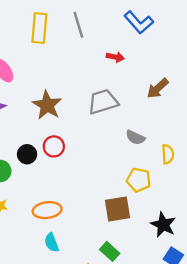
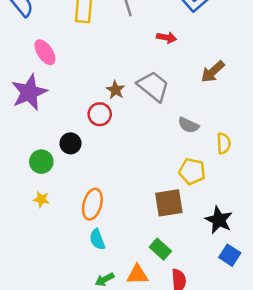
gray trapezoid: (103, 102) -> (153, 86), turned 56
brown star: (47, 105) -> (115, 90), moved, size x0.6
red circle: (54, 146) -> (100, 114), moved
orange ellipse: (47, 210) -> (92, 204), turned -68

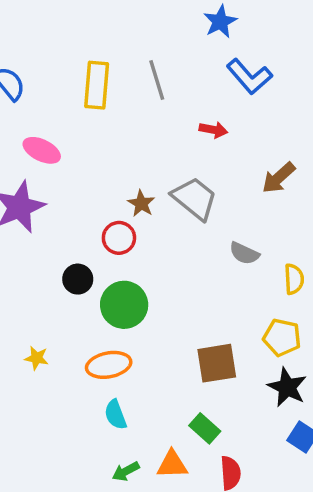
pink ellipse: (45, 52) -> (42, 150), turned -30
green circle: (41, 162) -> (124, 305), moved, size x1.4
yellow pentagon: (192, 171) -> (282, 337), moved
orange ellipse: (92, 204) -> (109, 365), turned 64

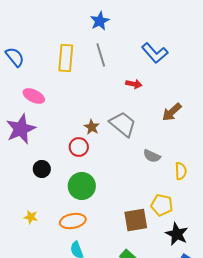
blue star: (220, 22) -> (100, 21), moved
black circle: (78, 279) -> (42, 169), moved
yellow pentagon: (282, 337) -> (162, 205), moved

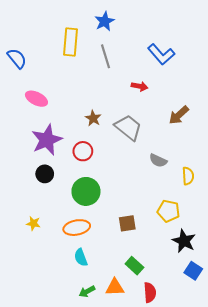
yellow rectangle: (66, 58) -> (70, 42), moved
brown star: (92, 127) -> (93, 118), moved
purple star: (21, 129) -> (47, 140), moved
brown square: (136, 220) -> (127, 223), moved, size x0.7

